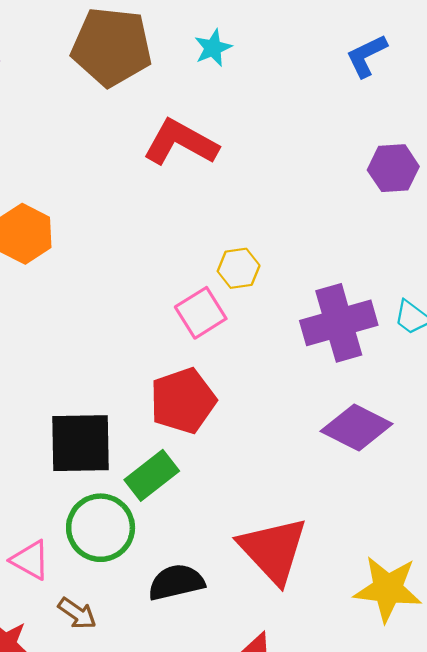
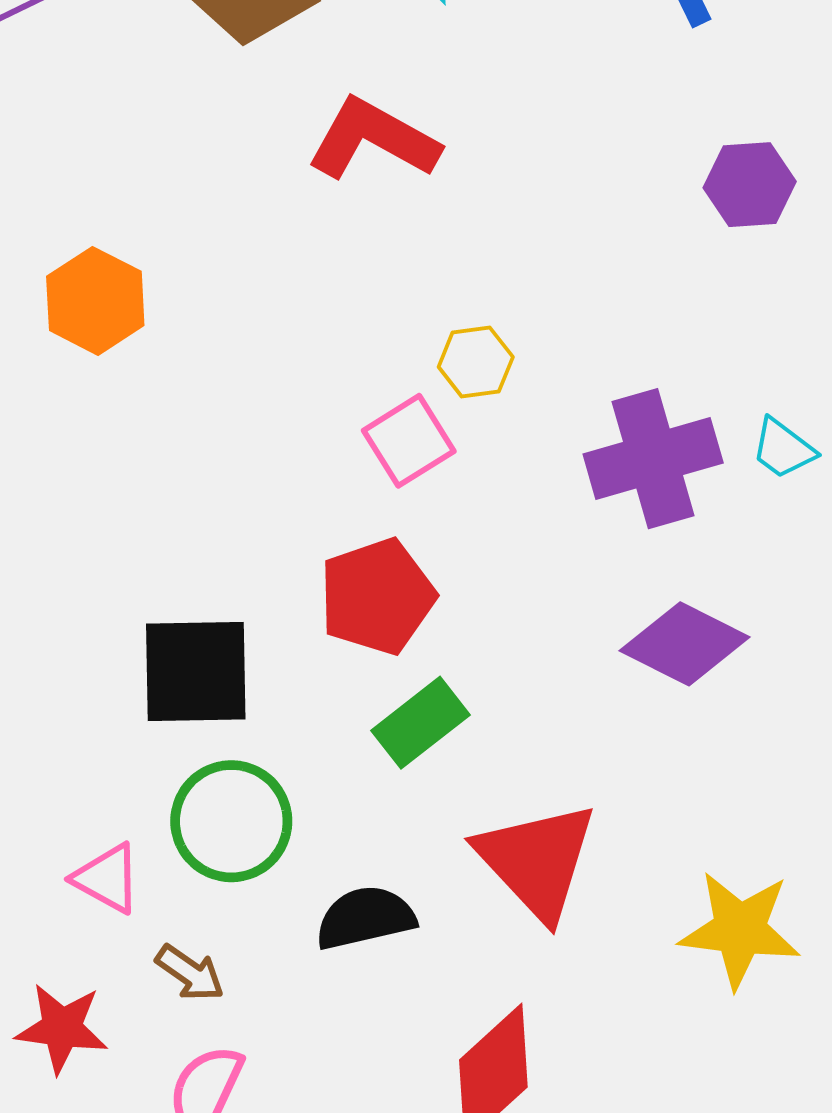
green rectangle: (152, 475) -> (420, 723), moved

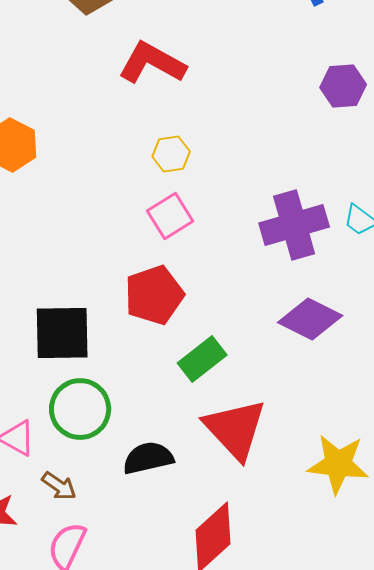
yellow hexagon: (476, 362) -> (171, 154), moved
green rectangle: (420, 723) -> (202, 359), moved

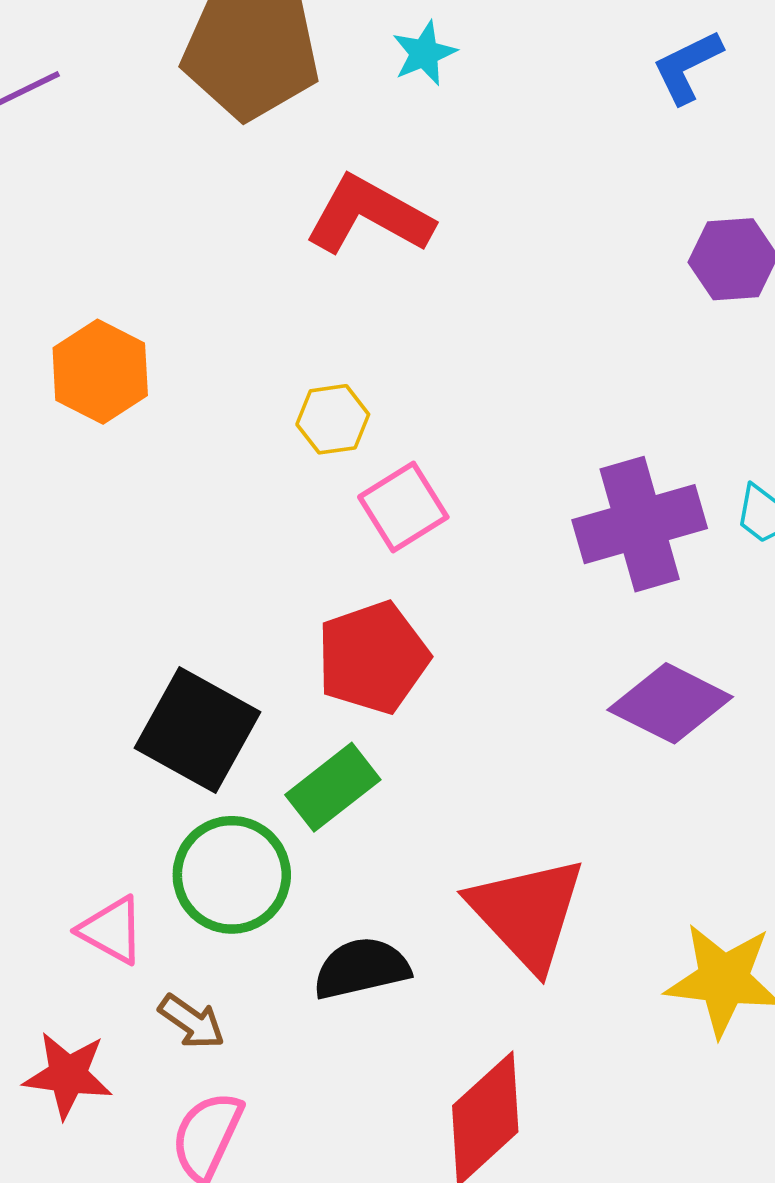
yellow hexagon: (171, 154) -> (333, 419), moved
black square: (62, 333) -> (197, 730), turned 30
green rectangle: (202, 359) -> (333, 787), moved

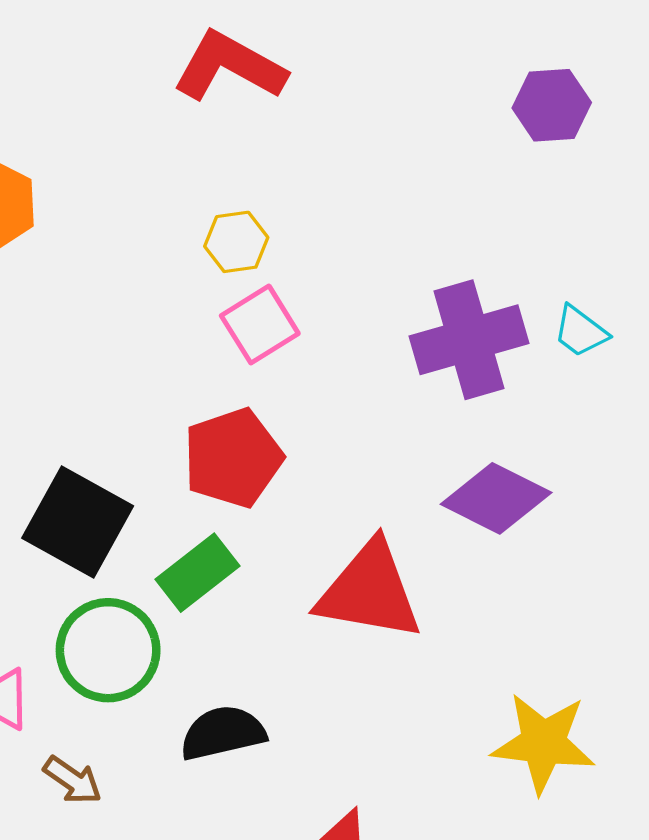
yellow hexagon: (333, 419) -> (236, 242), moved
red triangle: (527, 913) -> (370, 591), moved, turned -37

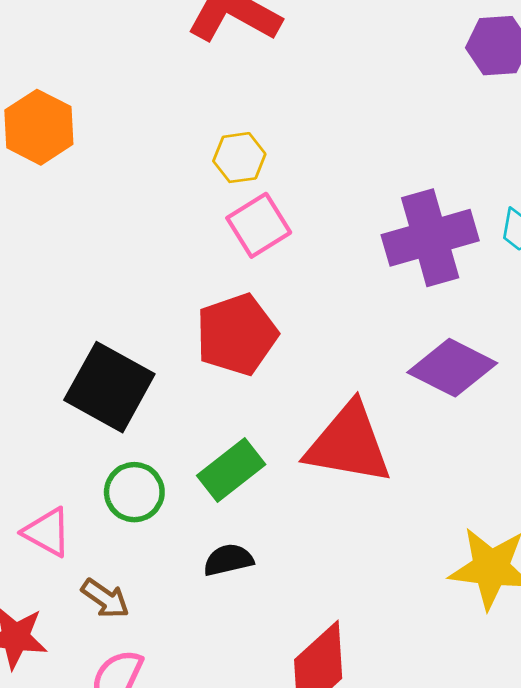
green rectangle: (197, 573) -> (231, 470), moved
green circle: (108, 650) -> (134, 492), size x0.7
black semicircle: (223, 733) -> (228, 560), size x0.7

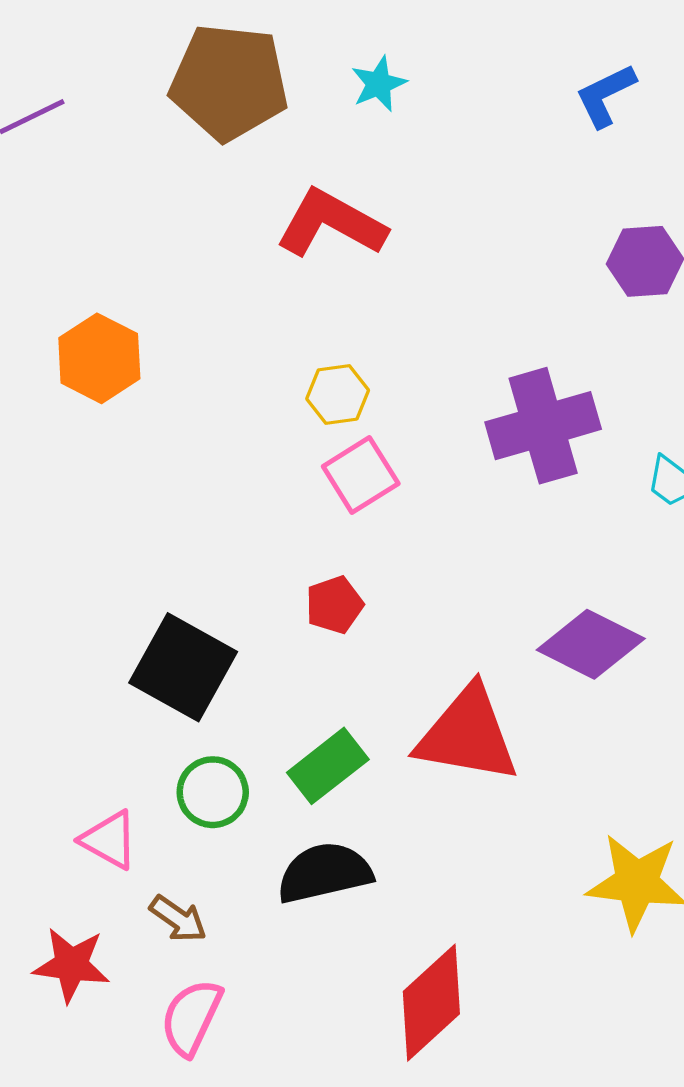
purple cross: (430, 238) -> (543, 426), moved
red pentagon: (237, 335) -> (334, 605), size x0.6
black semicircle: (228, 560) -> (324, 873), size x1.6

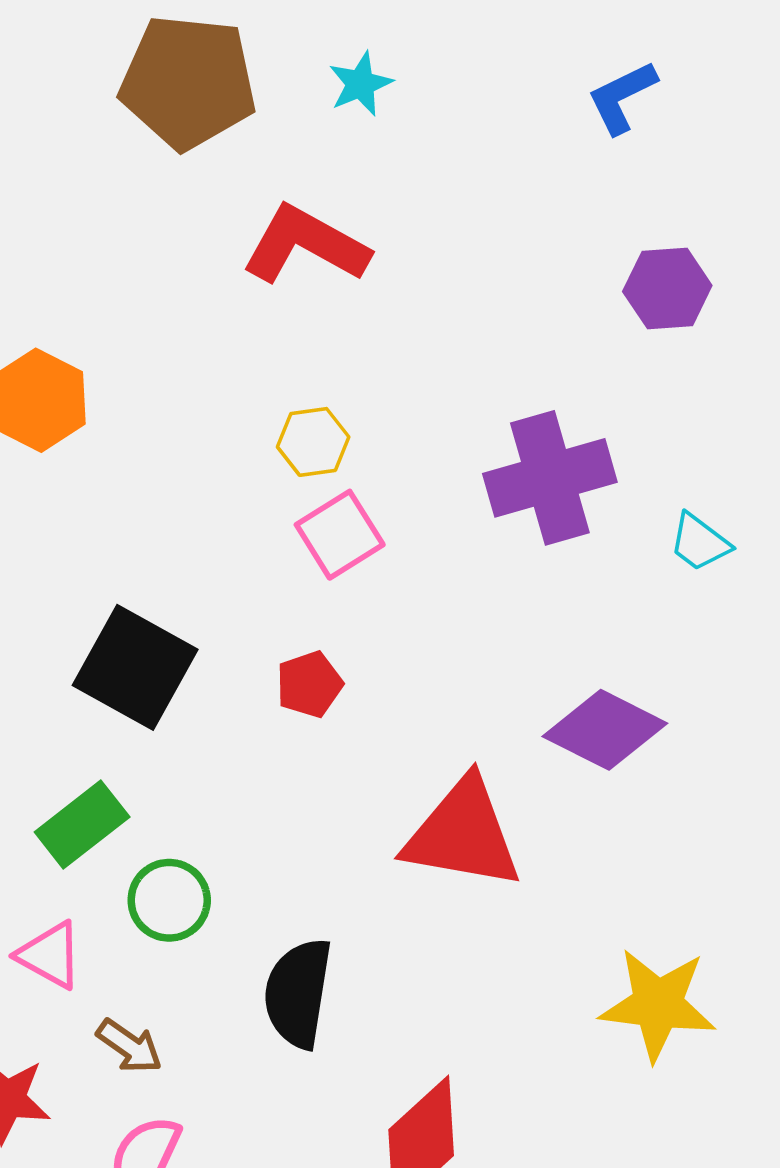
black square: (183, 667) -> (135, 667), moved
green rectangle: (328, 766) -> (82, 825), moved
black semicircle: (324, 873) -> (298, 993), turned -68

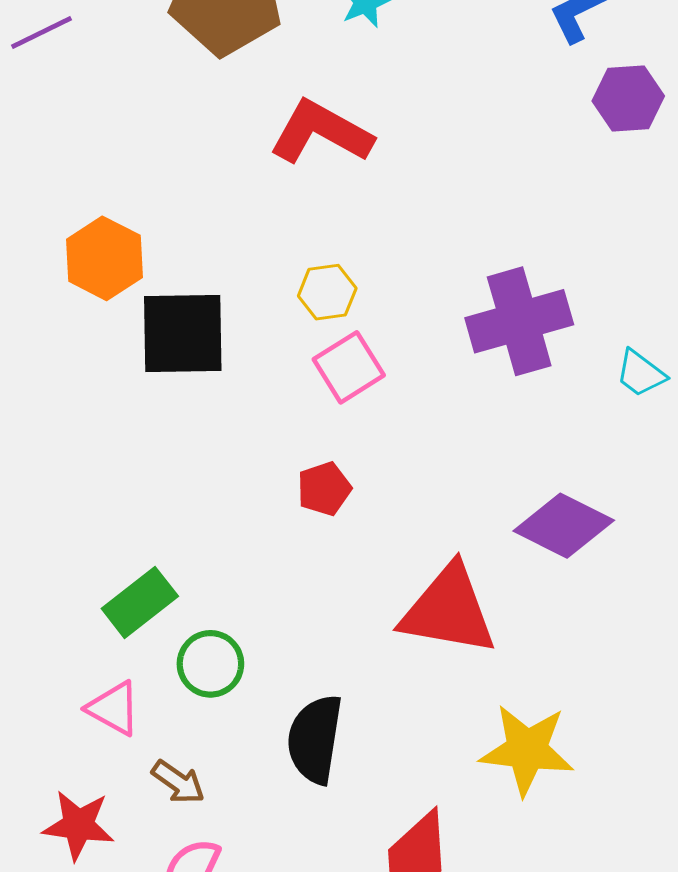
purple hexagon: (667, 288) -> (628, 99), moved
black square: (135, 667) -> (183, 334), moved, turned -30
yellow star: (658, 1004) -> (527, 750), moved

